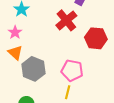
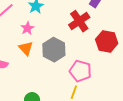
gray hexagon: (33, 69) -> (54, 50), moved

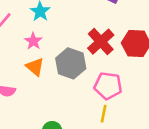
red cross: (79, 21) -> (101, 42), moved

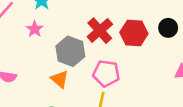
orange triangle: (35, 67) -> (60, 79), moved

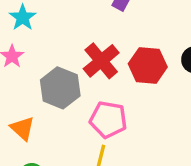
orange triangle: (60, 79) -> (22, 128), moved

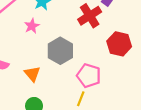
red cross: (101, 61) -> (90, 16), moved

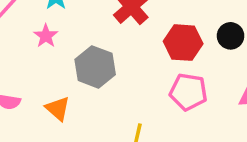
pink pentagon: (89, 76) -> (188, 92), moved

